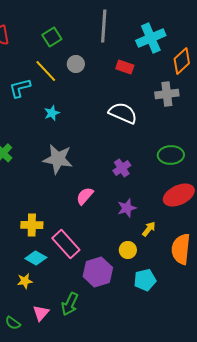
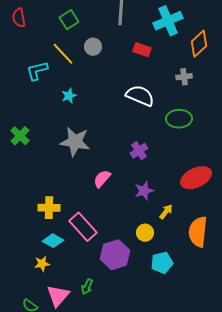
gray cross: (167, 94) -> (184, 77), size x0.7
green ellipse: (171, 155) -> (179, 119), moved
green arrow: (70, 304) -> (87, 287), size x0.7
pink triangle: (41, 313) -> (58, 296), size x1.4

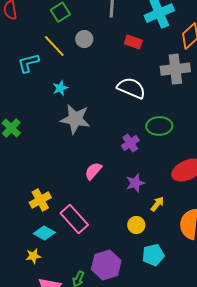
gray cross: (184, 77) -> (175, 69), size x1.8
green ellipse: (179, 119) -> (159, 126), moved
gray star: (75, 142) -> (75, 119), moved
yellow cross: (49, 208) -> (40, 200), turned -30
purple hexagon: (115, 255) -> (106, 265), moved

